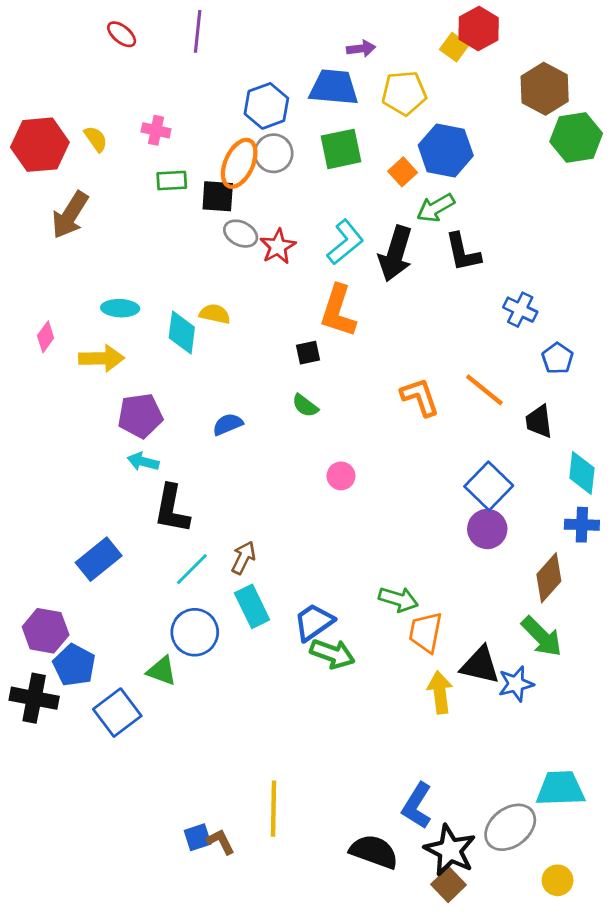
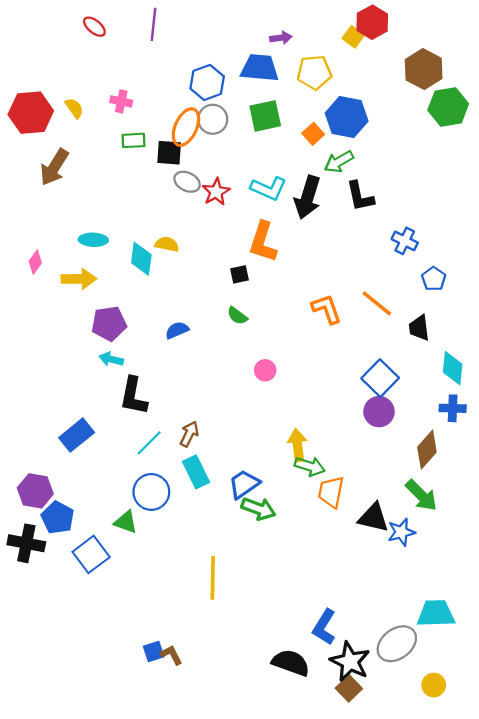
cyan L-shape: (345, 242) -> (269, 188), turned 63
yellow arrow: (440, 692) -> (298, 445), moved
yellow line: (274, 809) -> (213, 578), moved

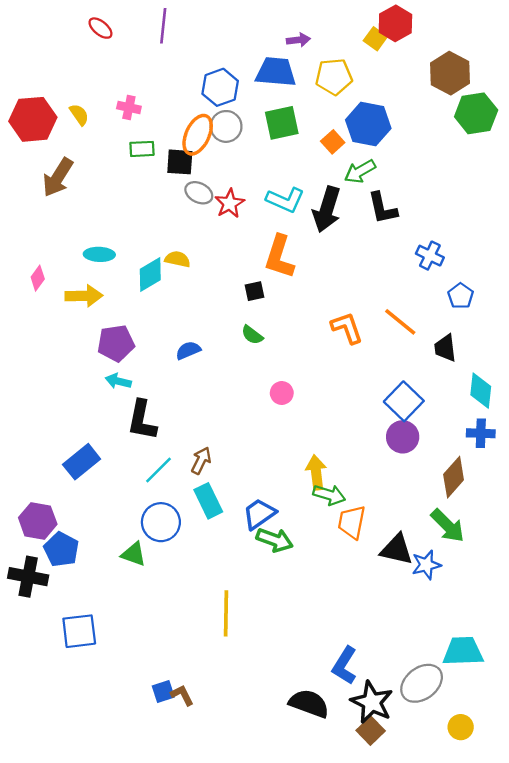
cyan diamond: (141, 259) -> (150, 275), turned 52
blue square: (91, 554) -> (79, 631), moved, turned 30

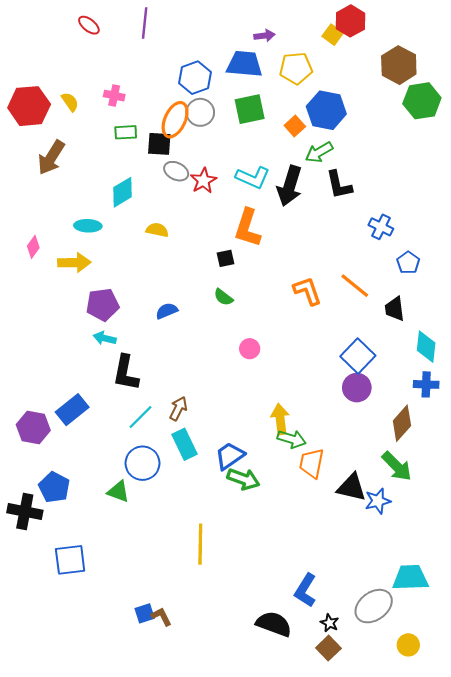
cyan diamond: (150, 275) -> (123, 192), moved
purple hexagon: (38, 521) -> (33, 427), moved
black star: (372, 702) -> (329, 623), size x0.5

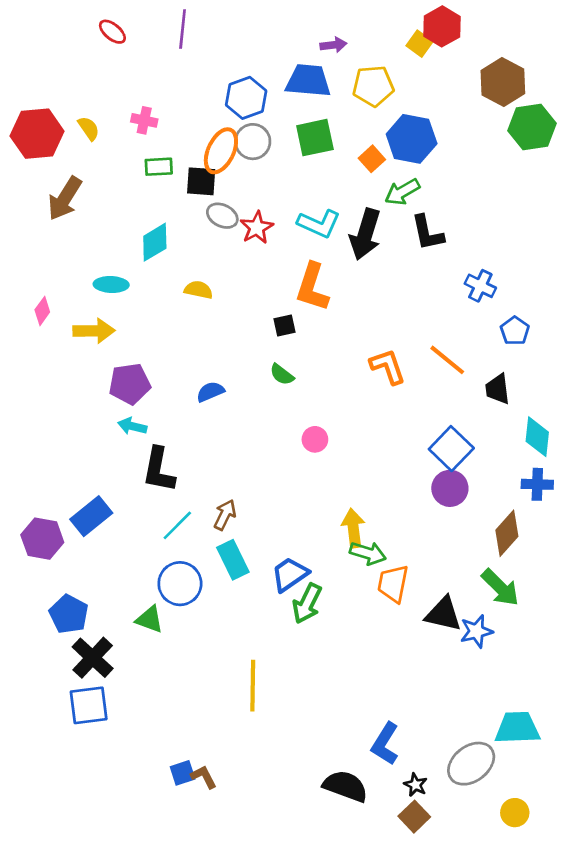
green arrow: (243, 479) -> (307, 603), turned 96
black cross: (25, 512) -> (93, 658), moved, turned 32

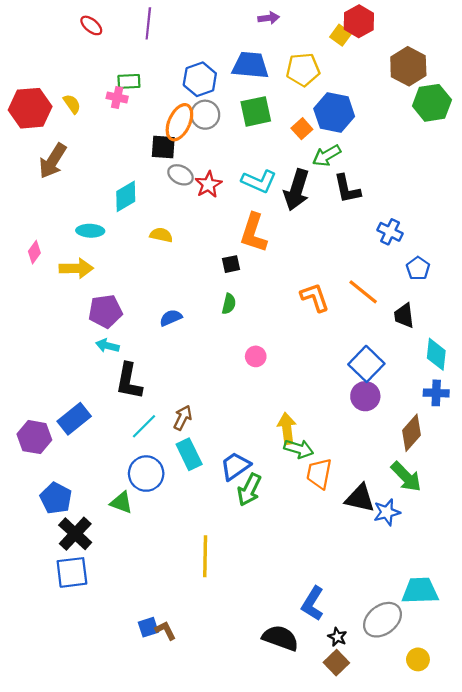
purple arrow: (333, 45) -> (269, 18), moved
green rectangle: (159, 167) -> (129, 81), moved
green semicircle: (282, 374) -> (229, 304), turned -114

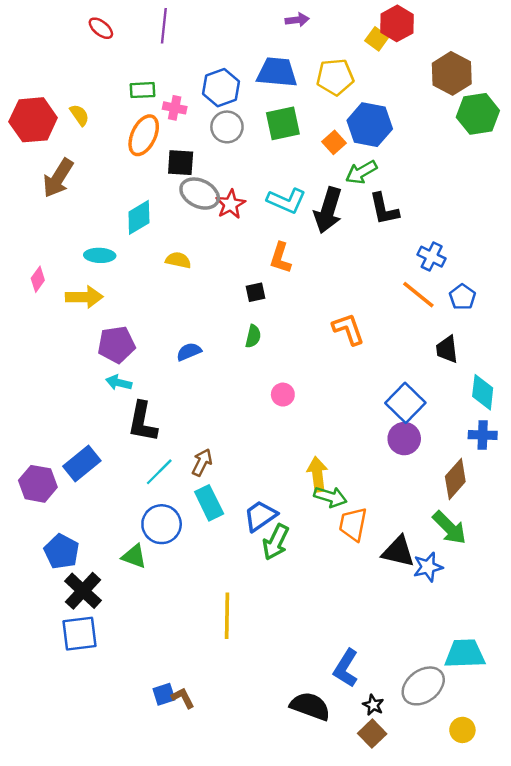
pink cross: (117, 97) -> (175, 108), moved
orange ellipse: (179, 122) -> (144, 135), moved
gray ellipse: (180, 175) -> (200, 194), size x1.4
orange L-shape: (254, 233) -> (280, 258), size x0.7
orange line: (363, 292) -> (418, 295), moved

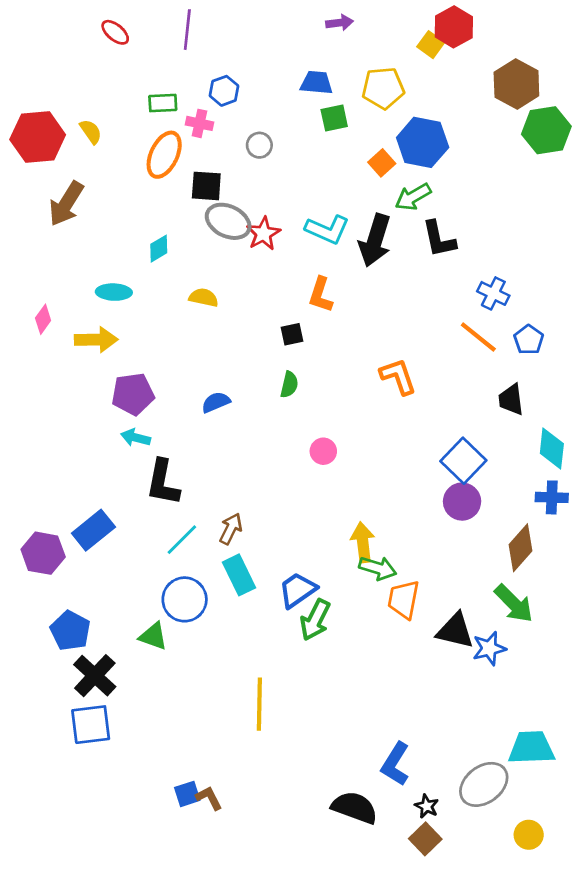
blue trapezoid: (277, 72) -> (316, 83), size x0.7
blue hexagon: (221, 88) -> (224, 91), moved, size x0.7
green square: (283, 123) -> (334, 118), moved, size x0.7
gray circle: (227, 127) -> (259, 145), size x0.7
cyan diamond: (139, 217) -> (159, 249), size x0.7

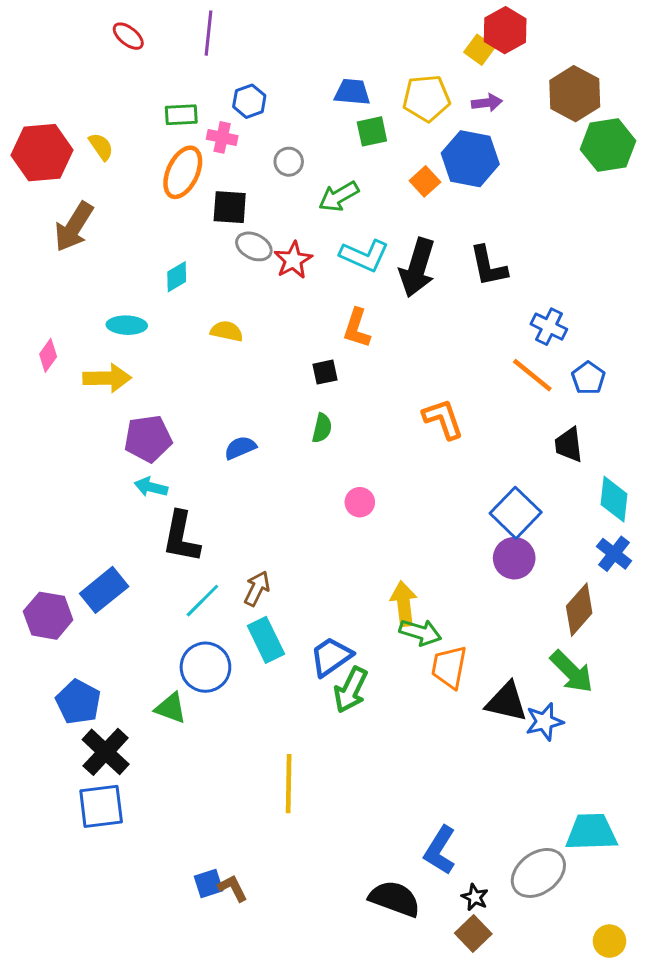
purple arrow: (340, 23) -> (487, 103), moved
green arrow: (413, 197) -> (339, 197), moved
gray ellipse: (228, 221) -> (254, 246), size x0.7
blue cross: (552, 497) -> (614, 554), turned 36
yellow circle: (529, 835) -> (610, 941), moved

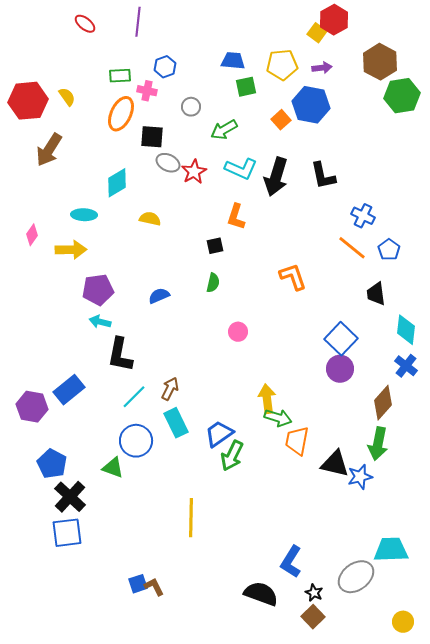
cyan diamond: (177, 277) -> (117, 183), size x1.4
green arrow: (572, 672) -> (378, 444), turned 56

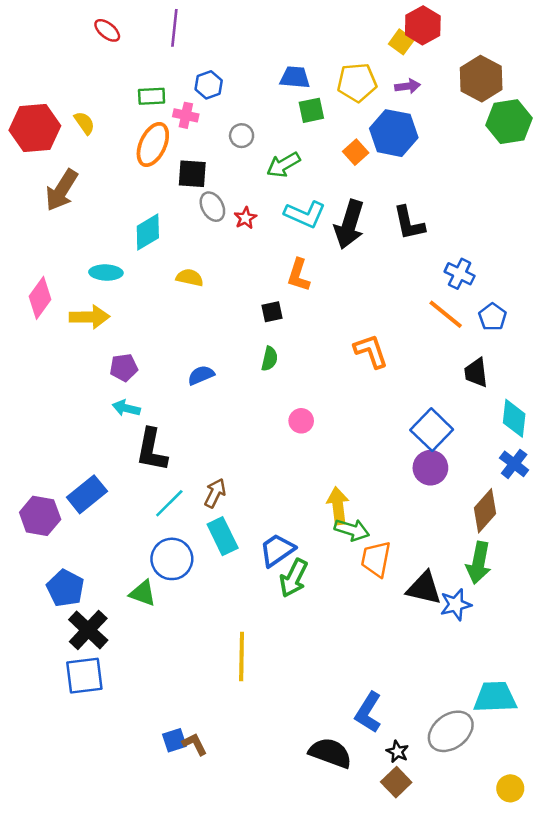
gray ellipse: (168, 163) -> (212, 207), turned 35
red star: (194, 172) -> (245, 218), size x0.7
pink diamond: (32, 235) -> (40, 298), size x1.5
purple pentagon: (98, 290) -> (124, 368), size x0.7

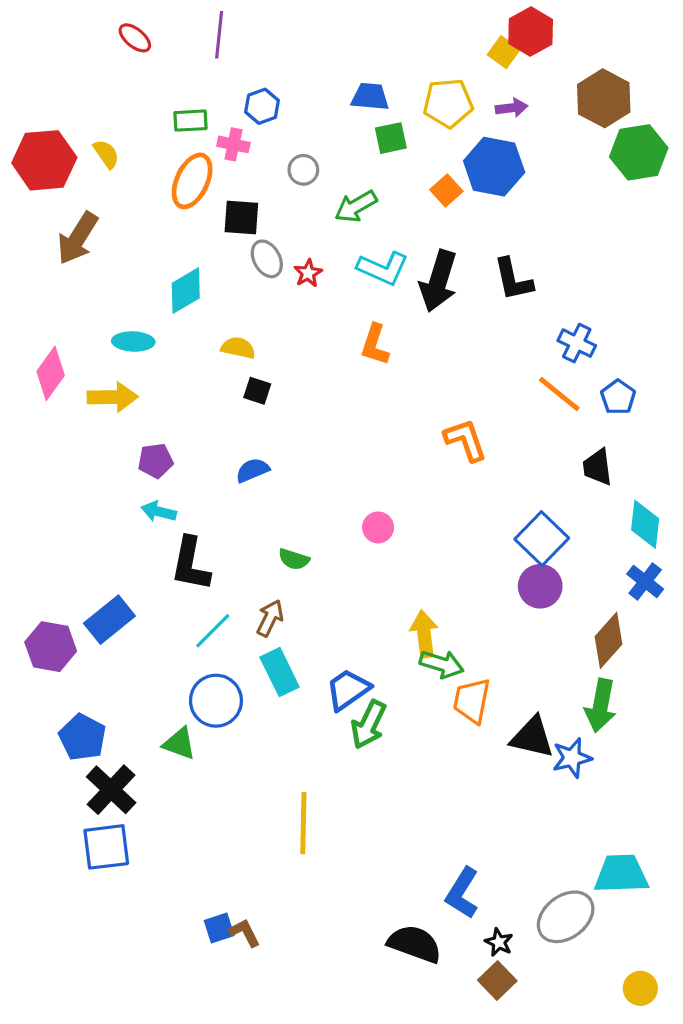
black square: (272, 312) -> (257, 391), moved, turned 30
green semicircle: (269, 359) -> (294, 559), moved, turned 95

